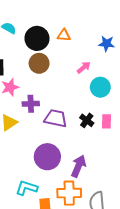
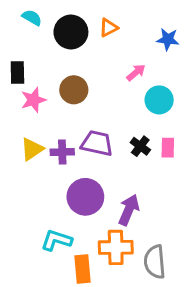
orange triangle: (64, 35) -> (109, 28), turned -32
brown circle: (39, 63) -> (74, 90), moved
purple cross: (31, 104) -> (62, 152), moved

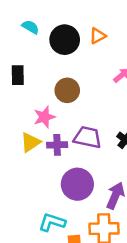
pink star: (33, 100) -> (44, 117), moved

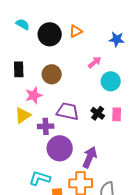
black rectangle: (18, 75) -> (19, 69), moved
purple cross: (57, 145) -> (46, 126), moved

